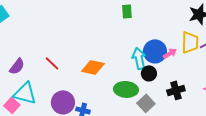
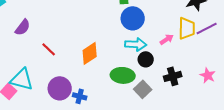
blue circle: (155, 51) -> (133, 18), moved
cyan arrow: (139, 58) -> (136, 44), turned 105
purple semicircle: (17, 66) -> (23, 27), moved
orange diamond: (93, 67) -> (90, 53), turned -45

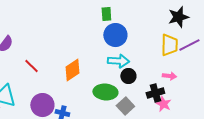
pink arrow: (167, 39) -> (169, 76), moved, turned 40
pink star: (208, 75) -> (163, 104), moved

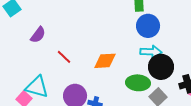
orange diamond: (72, 70) -> (105, 61), turned 30
black circle: (128, 76) -> (161, 67), size x1.6

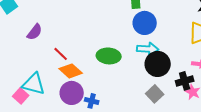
orange diamond: (105, 61) -> (71, 71), moved, turned 45
green ellipse: (138, 83) -> (109, 56), moved

